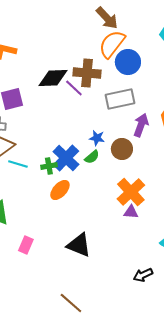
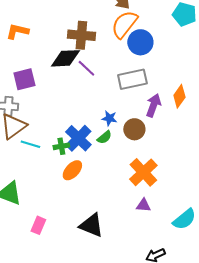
brown cross: (87, 73) -> (81, 35), moved
purple triangle: (131, 212) -> (143, 205), moved

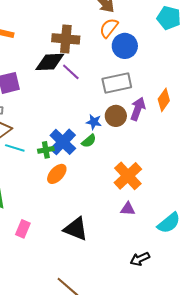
orange semicircle: (124, 24) -> (109, 28), size x0.7
brown circle: (134, 129) -> (116, 116), moved

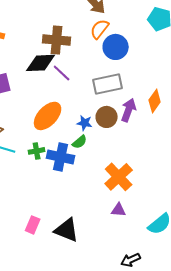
blue cross: (63, 142) -> (61, 157), moved, turned -32
orange ellipse: (57, 174) -> (48, 116), moved, size x1.4
pink rectangle: (23, 229) -> (33, 225), moved

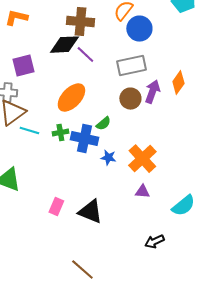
blue star: (85, 123) -> (108, 158), moved

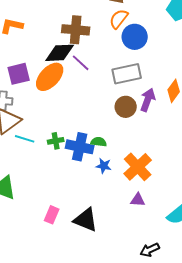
orange ellipse: (71, 98) -> (50, 77), moved
green semicircle: (103, 124) -> (99, 142), moved, turned -133

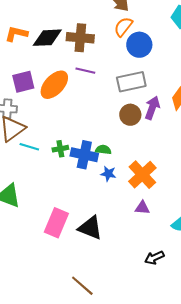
black diamond: (60, 53) -> (47, 38), moved
purple line: (81, 63) -> (85, 71), turned -30
pink rectangle: (52, 215) -> (56, 223), size x1.6

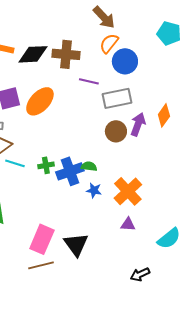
purple line: (85, 71) -> (89, 81), moved
blue cross: (84, 155) -> (70, 171), turned -32
black triangle: (90, 228) -> (76, 244), turned 32
brown line: (82, 286) -> (41, 265), moved, turned -55

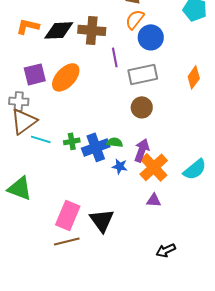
purple line: (89, 81) -> (115, 57), turned 66
orange diamond: (164, 115) -> (194, 77), moved
purple arrow: (138, 124) -> (142, 150), moved
cyan semicircle: (169, 238) -> (195, 169), moved

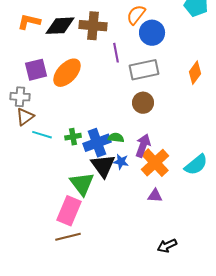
brown triangle: (24, 121) -> (25, 117), size x0.7
green triangle: (20, 188) -> (82, 184), moved, turned 32
black triangle: (102, 220) -> (103, 166), moved

